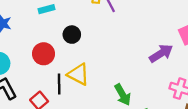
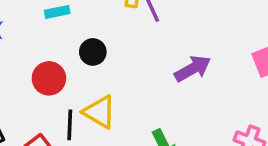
purple arrow: (161, 53) -> (193, 69), moved

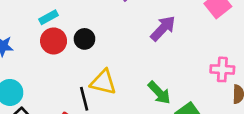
red circle: (49, 78) -> (54, 41), moved

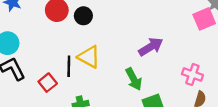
purple arrow: (163, 28) -> (151, 47), moved

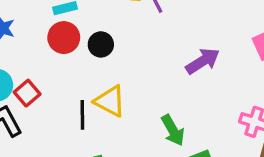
purple arrow: (151, 47) -> (203, 61), moved
red square: (48, 83) -> (27, 93), moved

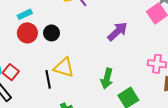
green arrow: (173, 130) -> (107, 79), turned 54

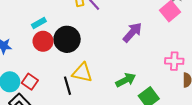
black circle: (52, 33) -> (67, 39), size x1.6
green arrow: (107, 79) -> (126, 80), turned -126

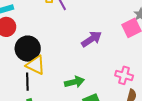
black circle: (67, 39) -> (28, 49), moved
black line: (68, 86) -> (27, 82), moved

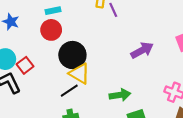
black line: (27, 82) -> (69, 91), turned 54

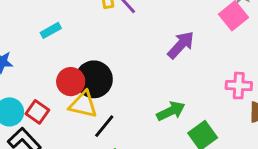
red circle: (51, 30) -> (71, 82), moved
yellow triangle: (79, 74) -> (83, 105), moved

